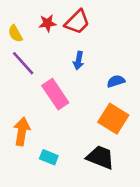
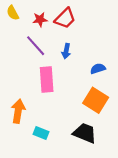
yellow semicircle: (15, 34) -> (13, 13), moved
purple line: (23, 63) -> (36, 46), moved
pink rectangle: (55, 94) -> (47, 80), turned 30

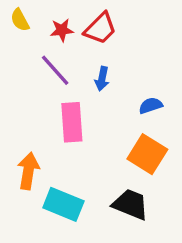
cyan rectangle: (41, 133) -> (63, 204), size x1.6

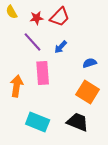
blue arrow: (102, 79) -> (61, 47), turned 32
orange arrow: (28, 171) -> (17, 86), moved

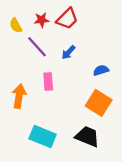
yellow semicircle: (12, 12) -> (16, 25), moved
pink rectangle: (43, 73) -> (48, 82), size x0.7

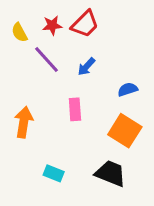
pink rectangle: (48, 82) -> (75, 109), moved
cyan rectangle: (43, 136) -> (54, 173), size x0.6

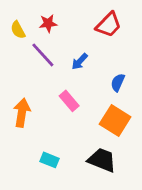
red trapezoid: (85, 24) -> (109, 25), moved
blue semicircle: (128, 89) -> (118, 82), turned -48
pink rectangle: (75, 109) -> (69, 101), turned -36

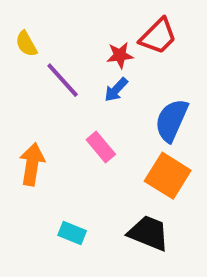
red star: (48, 23) -> (120, 55), moved
blue semicircle: (118, 82) -> (171, 120), size x1.6

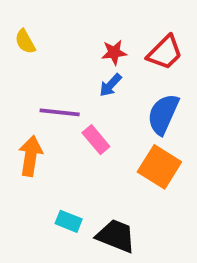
red trapezoid: (158, 36) -> (165, 52), moved
purple line: (63, 80) -> (60, 112), moved, turned -42
black trapezoid: (149, 233) -> (116, 236), moved

